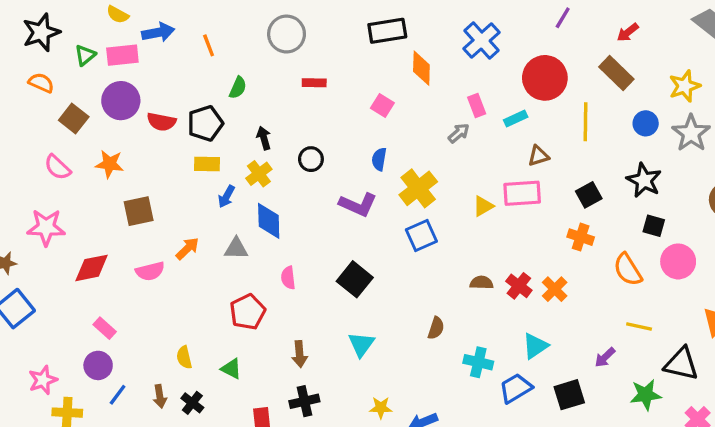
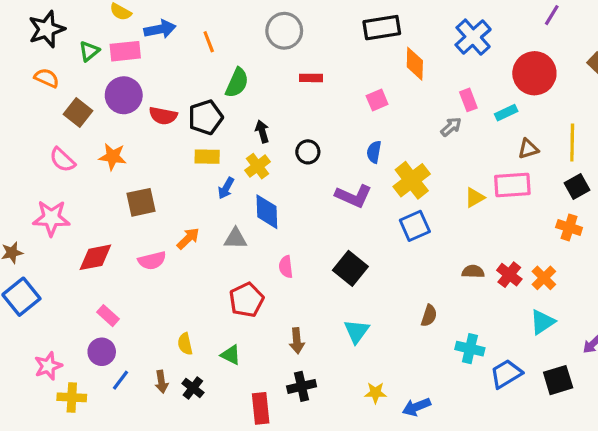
green semicircle: (238, 88) -> (237, 83), size x1.4
pink square: (382, 106) -> (377, 100), turned 35
yellow line: (585, 122) -> (572, 142), moved
cyan triangle: (535, 346) -> (542, 322), moved

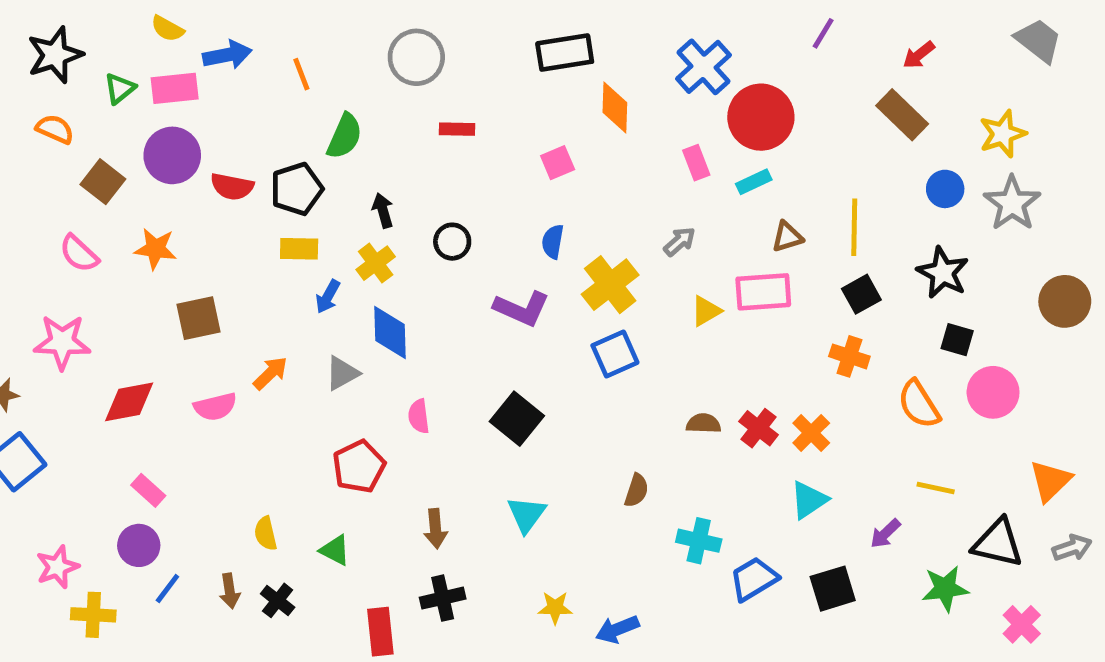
red circle: (534, 73) -> (761, 117), moved
gray arrow: (451, 127) -> (680, 242), moved
gray triangle: (235, 238) -> (342, 373), turned -30

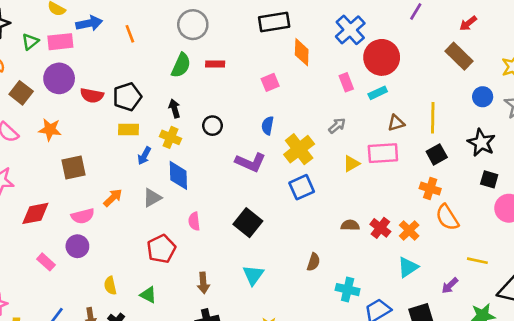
green semicircle: (345, 136) -> (181, 65), moved
yellow cross: (376, 263) -> (171, 137), turned -30
orange semicircle: (919, 404) -> (447, 217), moved
purple circle: (139, 545) -> (77, 246), moved

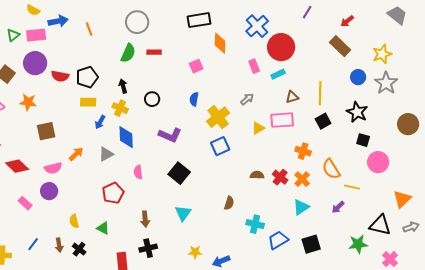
purple L-shape: (251, 162) -> (170, 135), moved
orange cross: (430, 189) -> (303, 151), moved
red diamond: (35, 213) -> (17, 166), turned 55
yellow line: (477, 261) -> (352, 187), moved
purple arrow: (450, 286) -> (338, 207), moved

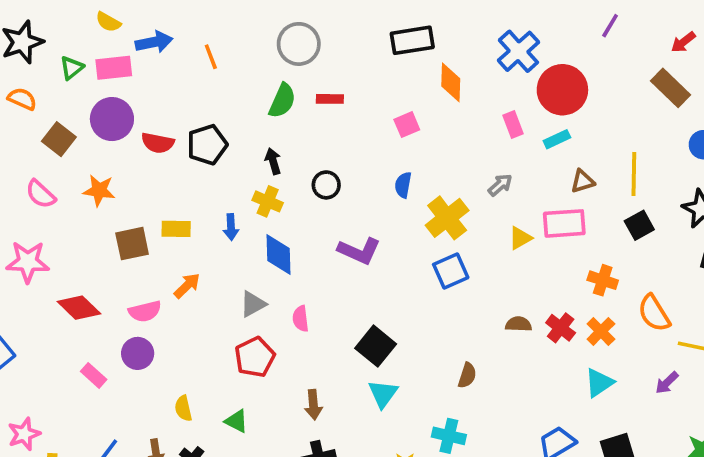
yellow rectangle: (88, 102) -> (176, 229), moved
blue arrow: (100, 122) -> (231, 227), turned -32
gray triangle: (106, 154) -> (253, 304), moved
black square: (179, 173) -> (376, 346), moved
cyan cross: (255, 224) -> (449, 436), moved

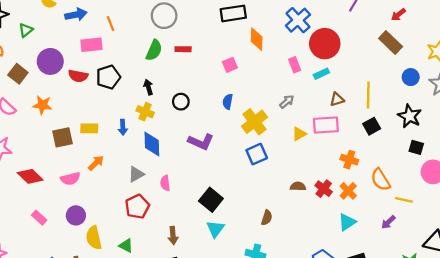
pink rectangle: (114, 68) -> (92, 45), moved
purple circle: (138, 353) -> (76, 215), moved
yellow semicircle: (183, 408) -> (94, 238), size x1.5

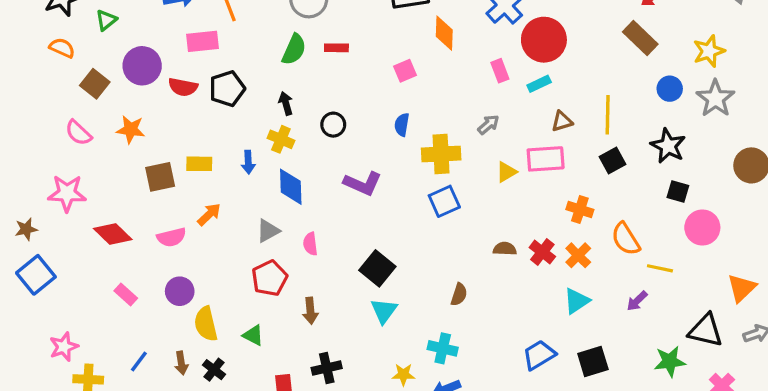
yellow cross: (254, 122) -> (441, 154), turned 35
brown arrow: (173, 236) -> (310, 311), moved

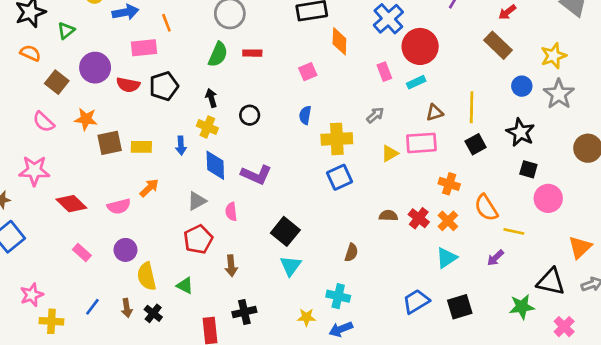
brown square: (160, 177) -> (110, 143), moved
purple L-shape: (363, 183) -> (256, 175), moved

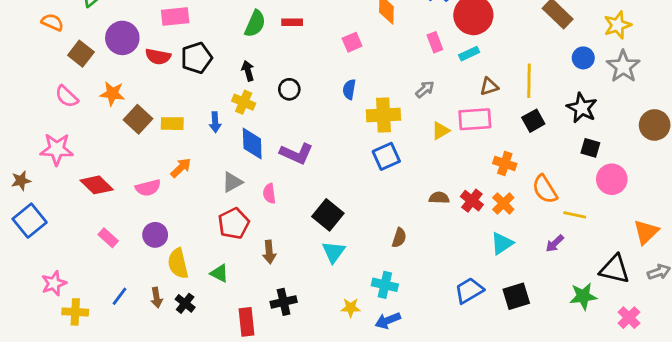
brown square: (110, 143) -> (138, 119), turned -35

